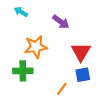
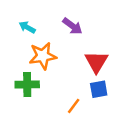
cyan arrow: (21, 12) -> (27, 27), moved

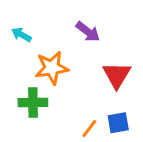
cyan arrow: (27, 27) -> (21, 35), moved
blue square: (99, 89) -> (118, 123), moved

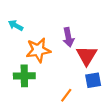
purple arrow: (88, 32) -> (68, 37), moved, turned 42
blue square: (118, 123) -> (93, 80), moved

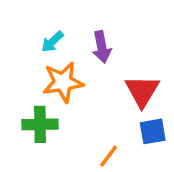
cyan arrow: (16, 25) -> (52, 42), moved, turned -72
purple arrow: (68, 37) -> (102, 47), moved

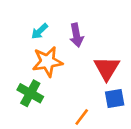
green cross: (40, 124) -> (30, 93), turned 30

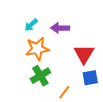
purple arrow: (76, 35) -> (60, 28), turned 102
green cross: (30, 93) -> (40, 76), moved, turned 30

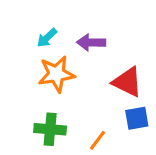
red triangle: (84, 54) -> (127, 82), turned -35
green cross: (40, 76) -> (50, 129), moved, turned 36

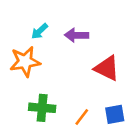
orange star: (56, 74) -> (25, 62), moved
blue square: (137, 118) -> (115, 114), moved

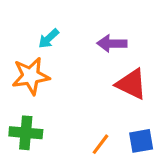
purple arrow: (76, 35) -> (112, 43), moved
green cross: (42, 108) -> (26, 133), moved

